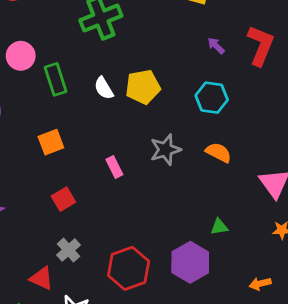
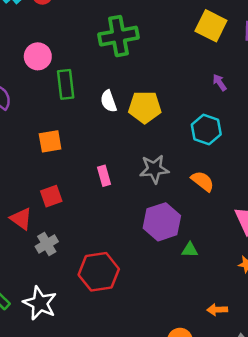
purple hexagon: (190, 262) -> (162, 222), moved
red triangle: (42, 278) -> (21, 219), moved

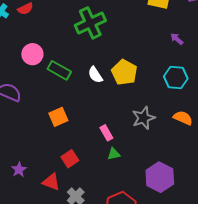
green rectangle: (66, 84) -> (59, 70), turned -40
yellow pentagon: (145, 107) -> (124, 72), turned -30
purple hexagon: (162, 222) -> (160, 177), moved
green triangle: (190, 250) -> (114, 154), moved

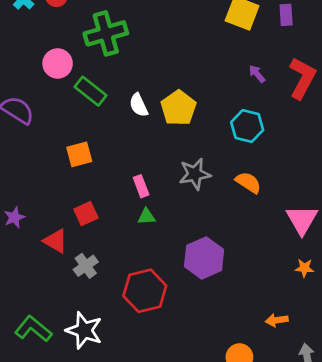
green cross: (90, 23) -> (106, 33), moved

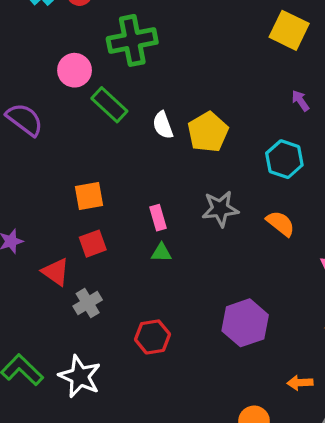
orange square: (79, 154) -> (89, 196), moved
purple hexagon: (204, 258) -> (245, 323), moved
red hexagon: (145, 291) -> (153, 337), size x0.7

